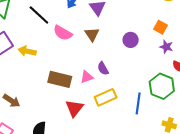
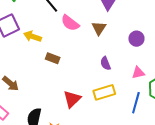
pink triangle: (87, 77) -> (138, 73), moved
brown rectangle: (60, 79) -> (53, 58), moved, size x0.6

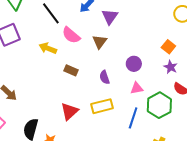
yellow arrow: (33, 36) -> (48, 48), moved
purple circle: (136, 39) -> (134, 64), moved
brown rectangle: (53, 58) -> (71, 70), moved

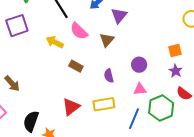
orange square: (168, 47) -> (175, 51), turned 32

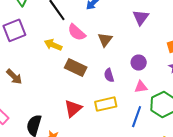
purple triangle: (119, 16) -> (141, 17), moved
brown rectangle: (76, 66) -> (76, 68), size x1.5
brown arrow: (12, 84) -> (14, 77), moved

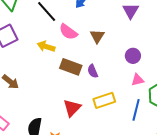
purple semicircle: (109, 75) -> (93, 71), moved

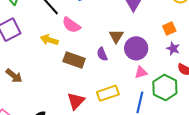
brown triangle: (97, 36) -> (116, 36), moved
purple circle: (133, 56) -> (136, 48), size x1.5
purple semicircle: (93, 71) -> (102, 54), moved

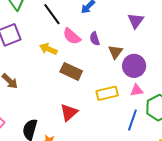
purple semicircle: (102, 54) -> (95, 39), moved
yellow rectangle: (108, 93) -> (107, 93), moved

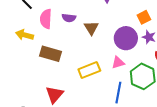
pink semicircle: (72, 36) -> (46, 19), turned 60
purple semicircle: (95, 39) -> (69, 18), turned -56
purple circle: (134, 66) -> (126, 38), moved

